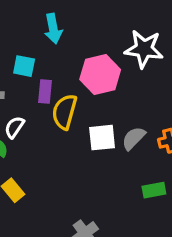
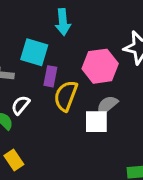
cyan square: (24, 66) -> (34, 52), size x1.4
gray semicircle: (134, 138) -> (107, 105), moved

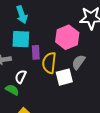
cyan arrow: (63, 22) -> (22, 15), moved
white square: (96, 122) -> (64, 77), moved

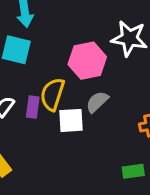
purple rectangle: (36, 52) -> (33, 107), moved

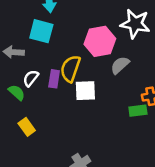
gray semicircle: (97, 102) -> (120, 65), moved
green rectangle: (133, 171) -> (138, 111), moved

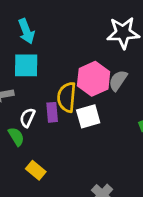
pink hexagon: (100, 41) -> (94, 79), moved
green semicircle: (17, 92) -> (16, 136), turned 30

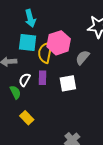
pink hexagon: (94, 79) -> (59, 43), moved
gray semicircle: (118, 80) -> (82, 57), moved
yellow semicircle: (67, 97) -> (45, 53), moved

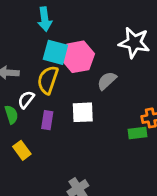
cyan square: (28, 43) -> (55, 52), moved
yellow semicircle: (45, 53) -> (48, 80), moved
purple rectangle: (43, 78) -> (47, 120), moved

